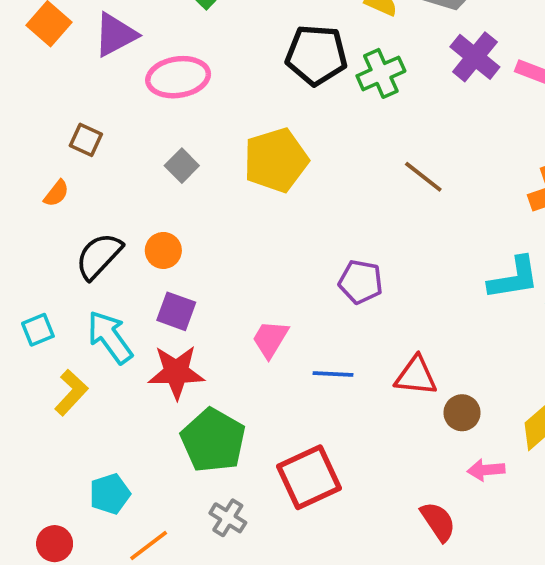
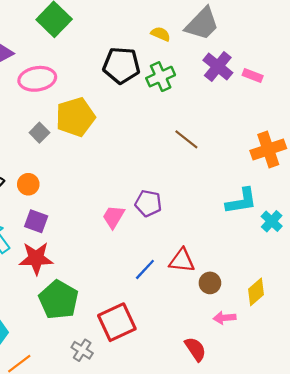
yellow pentagon: (276, 160) -> (75, 117), moved
pink trapezoid: (270, 339) -> (114, 217), moved
blue line: (333, 374) -> (145, 269), moved, turned -50
gray cross: (228, 518) -> (82, 350), moved

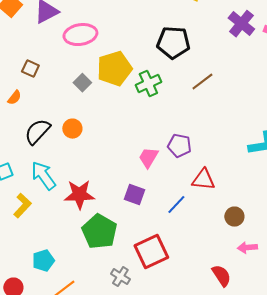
black pentagon: (121, 65) -> (173, 43), moved
green cross: (161, 77) -> (148, 84), moved
brown line: (186, 139) -> (202, 82), moved, turned -75
purple square: (36, 221) -> (134, 195), moved
red triangle: (182, 261) -> (203, 180), moved

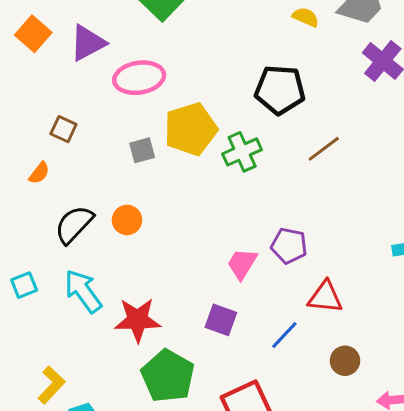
gray square: (82, 83) -> (142, 150), turned 30
yellow L-shape: (22, 206) -> (51, 385), moved
brown circle: (234, 217) -> (345, 361), moved

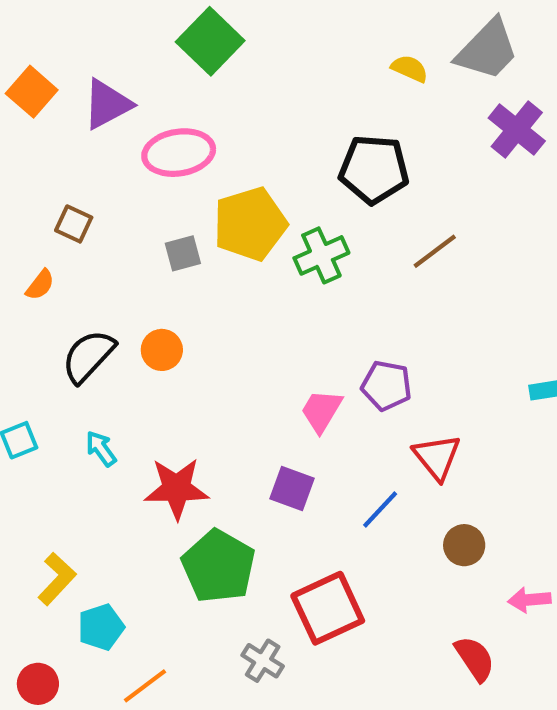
cyan arrow: (83, 291) -> (101, 449), size x0.6
red triangle: (325, 297) -> (437, 457), turned 45

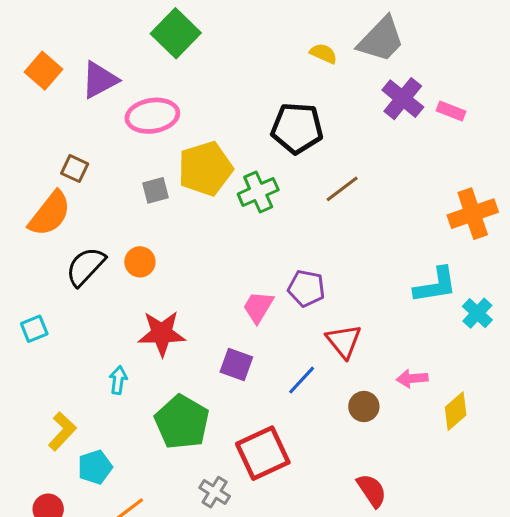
orange semicircle: (40, 285) -> (50, 214), size x2.0
cyan arrow: (101, 449) -> (118, 380), moved, turned 44
red star: (177, 489) -> (162, 333), moved
pink arrow: (529, 600) -> (412, 379), moved

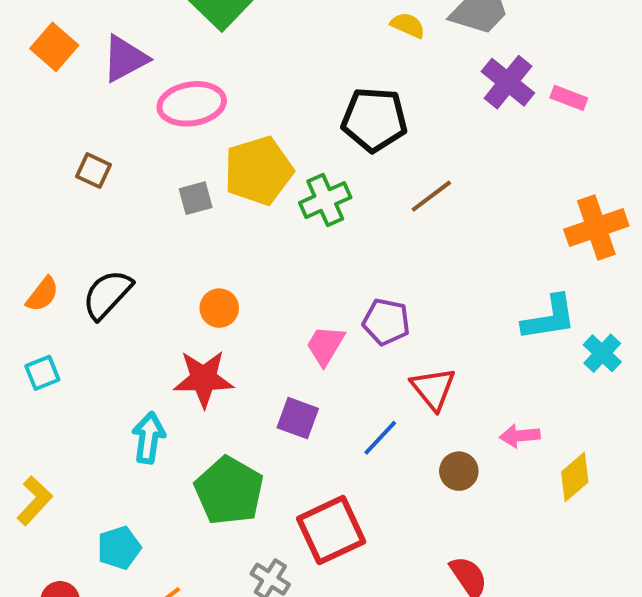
orange semicircle: (50, 214) -> (42, 294), moved, size x0.6
orange circle: (140, 262) -> (219, 308), moved
cyan arrow: (118, 380) -> (149, 438), size x1.4
yellow L-shape: (62, 431) -> (35, 501), moved

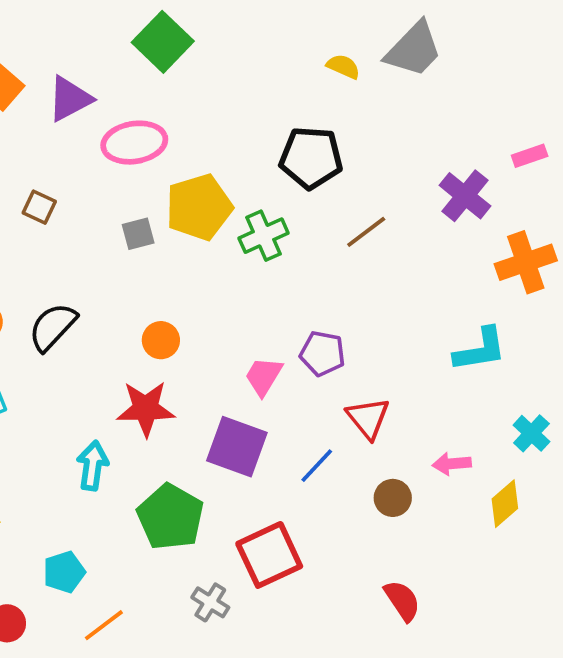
purple cross: (508, 82) -> (465, 196), moved
pink rectangle: (569, 98) -> (530, 156), moved, turned -40
cyan cross: (602, 353) -> (531, 433), moved
purple square: (298, 418) -> (237, 447), size x1.5

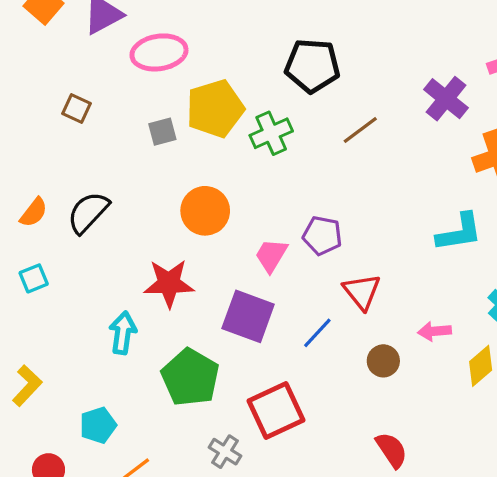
orange circle: (161, 340) -> (205, 211), moved, size x1.5

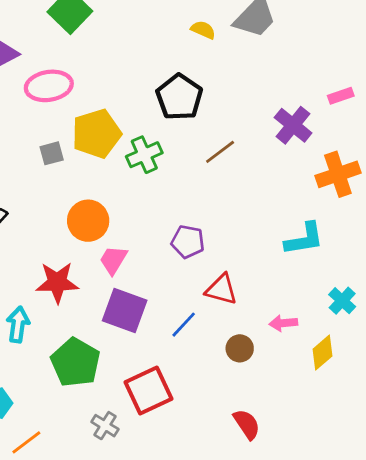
black pentagon: (312, 66) -> (179, 97), turned 30
pink trapezoid: (271, 255) -> (113, 260), moved
red triangle: (362, 292) -> (221, 289), turned -36

